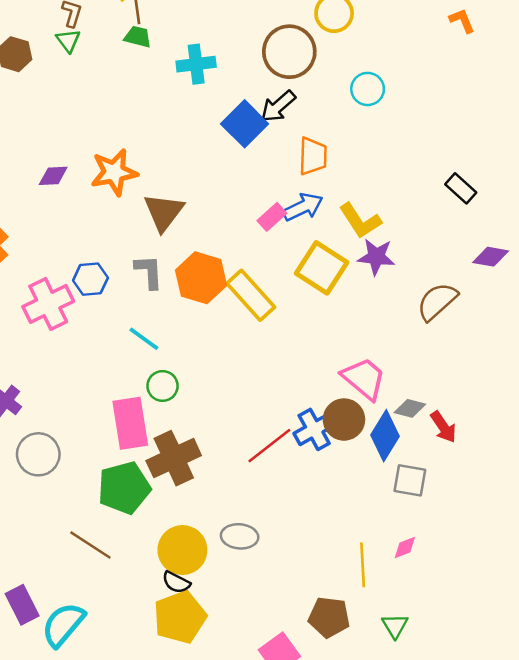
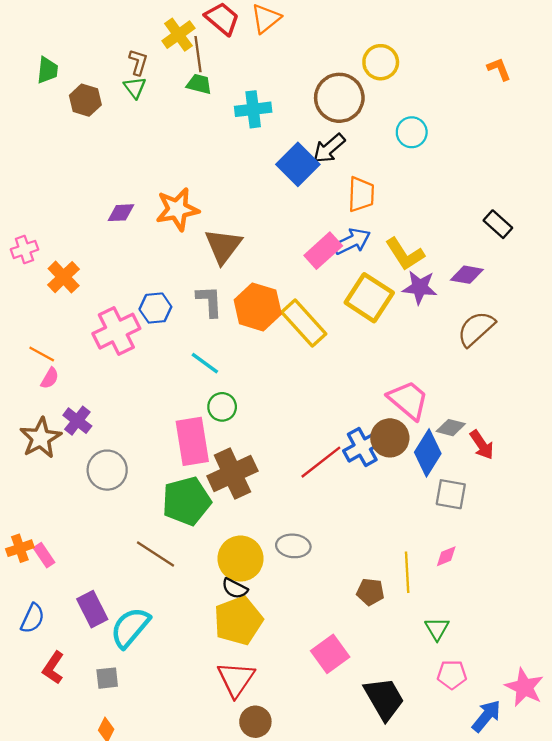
pink rectangle: (272, 217) -> (323, 251), size x1.4
purple diamond: (491, 257) -> (467, 275), moved
brown pentagon: (329, 617) -> (370, 592), moved, size x0.7

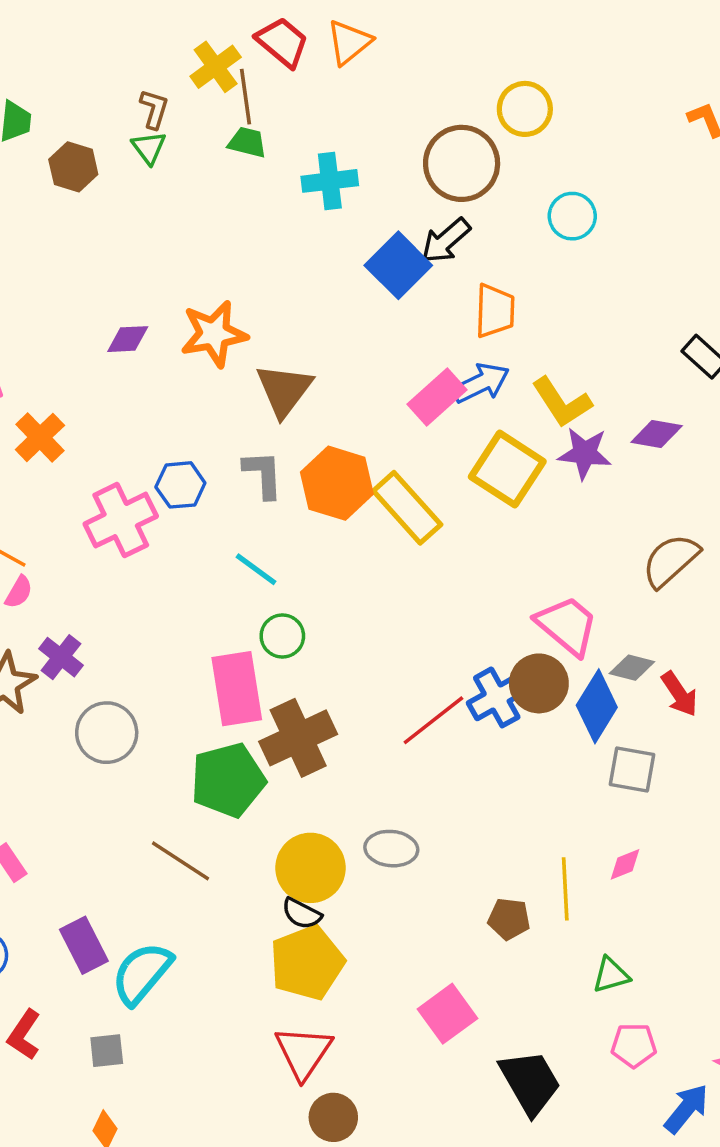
brown semicircle: (476, 329) -> (671, 560), moved
green triangle: (437, 629) -> (611, 975), turned 45

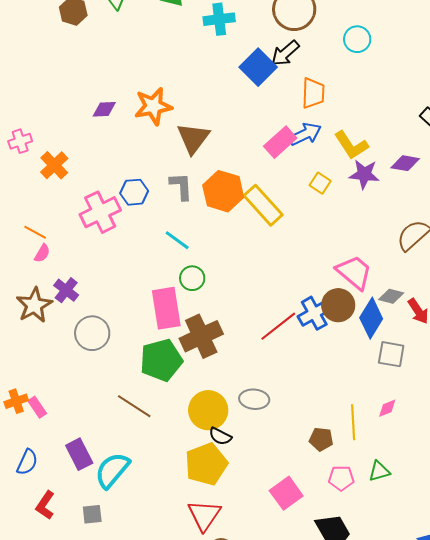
yellow square: (507, 469) -> (320, 183), size x0.5
black semicircle: (302, 914) -> (220, 436), moved
pink pentagon: (634, 1045) -> (341, 478), moved

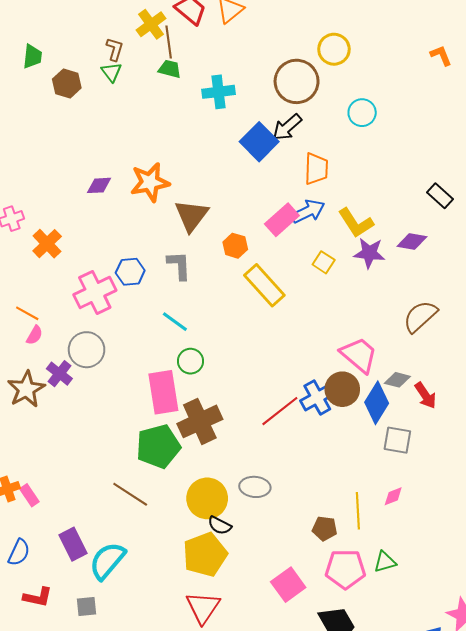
orange hexagon: (223, 191) -> (235, 246), moved, size x0.6
gray circle: (92, 333) -> (87, 350), moved
pink pentagon: (341, 478) -> (345, 569), size x1.5
red L-shape: (45, 505) -> (38, 597), turned -112

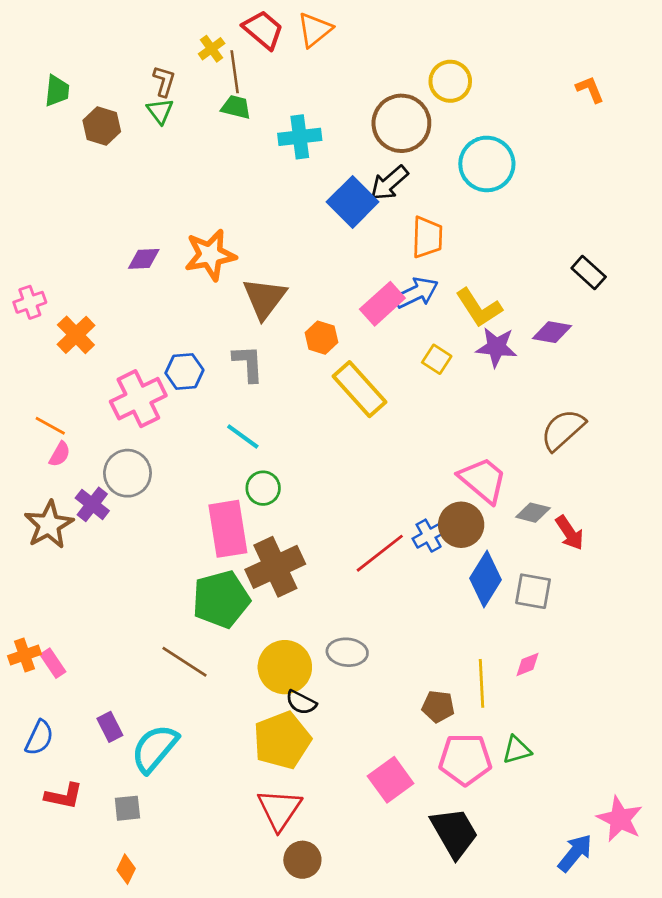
yellow cross: (151, 24) -> (212, 49), size x0.7
cyan circle: (362, 113) -> (487, 164), size x1.5
blue cross: (317, 398) -> (429, 536), size x0.7
blue diamond: (377, 403) -> (486, 579), moved
purple rectangle: (73, 544) -> (110, 727), size x0.7

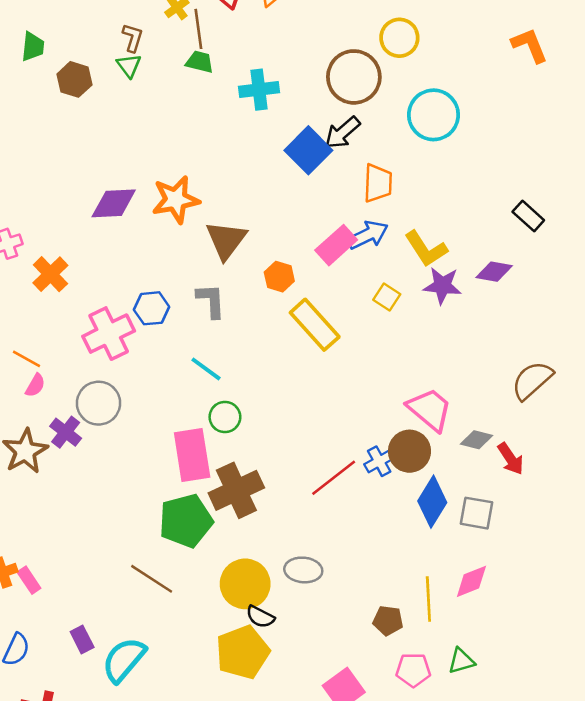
orange L-shape: (590, 89) -> (530, 45), size x1.4
purple diamond: (144, 259) -> (114, 203), size x1.5
brown semicircle: (563, 430) -> (532, 380), moved
pink diamond: (528, 664) -> (471, 581), size x1.4
pink pentagon: (465, 759) -> (413, 670), size x0.7

